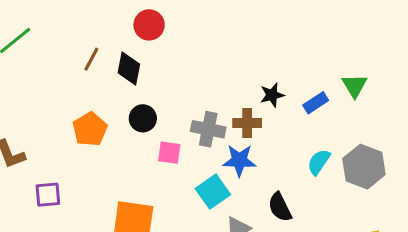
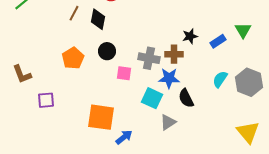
cyan square: (213, 192) -> (152, 98), turned -30
black semicircle: (280, 207) -> (186, 98), moved

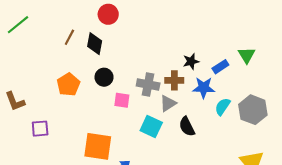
blue star: (169, 78) -> (204, 88), moved
gray triangle: (168, 122) -> (168, 103), moved

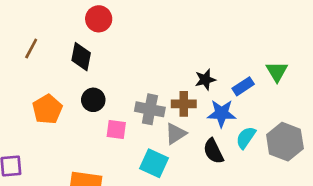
brown line: (69, 37) -> (31, 49), moved
black semicircle: (187, 126) -> (213, 151), moved

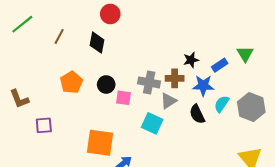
black circle: (93, 100) -> (106, 85), moved

